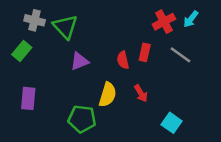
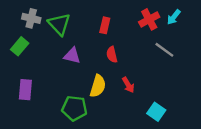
red rectangle: (145, 52) -> (105, 25), moved
purple triangle: (79, 61) -> (72, 56), turned 36

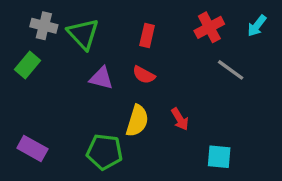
cyan arrow: (174, 17) -> (257, 26), moved
red semicircle: (112, 55) -> (144, 75), moved, turned -49
purple rectangle: (25, 90) -> (32, 149), moved, turned -66
cyan square: (156, 112) -> (219, 157), turned -30

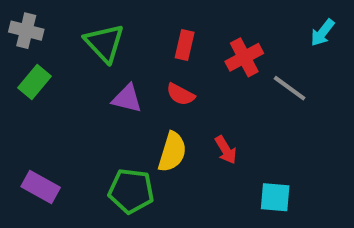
gray cross: (44, 26) -> (26, 31), moved
red cross: (209, 27) -> (244, 57), moved

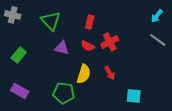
red cross: (244, 57) -> (110, 42), moved
green rectangle: (34, 82) -> (19, 55), moved
gray line: (290, 88) -> (158, 40), moved

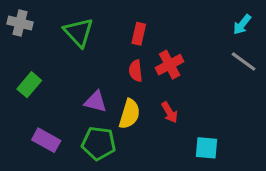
red semicircle: (88, 46) -> (136, 71), turned 56
purple triangle: (62, 48) -> (96, 102), moved
purple rectangle: (20, 91) -> (46, 140), moved

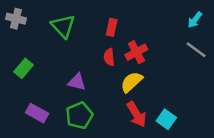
red arrow: (170, 112) -> (136, 114), moved, size x1.5
yellow semicircle: (129, 114) -> (131, 82), moved, turned -150
green pentagon: (99, 143) -> (79, 116), turned -30
cyan square: (207, 148) -> (166, 119), turned 30

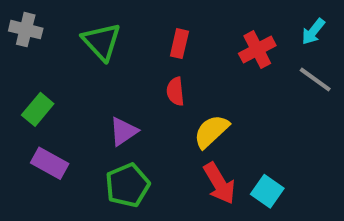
red cross: (136, 52) -> (257, 50), moved
purple triangle: (77, 82) -> (124, 131), turned -48
purple rectangle: (37, 113) -> (50, 163), moved

